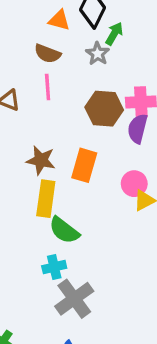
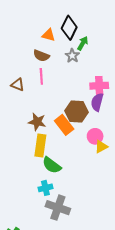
brown hexagon: (104, 109) -> (76, 111), moved
orange rectangle: (84, 165) -> (64, 125), turned -54
gray cross: (74, 299) -> (58, 208), turned -35

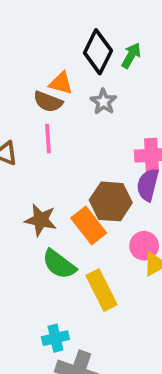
orange triangle: (49, 35) -> (61, 83), moved
green arrow: (83, 43) -> (131, 55), moved
yellow rectangle: (40, 146) -> (102, 290), moved, turned -35
green semicircle: (52, 165) -> (59, 264), moved

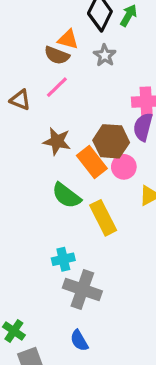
pink line: (48, 139) -> (57, 87), turned 50
brown star: (41, 220) -> (57, 141), moved
pink circle: (144, 246) -> (124, 167), moved

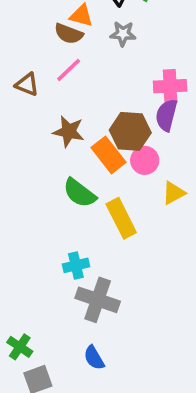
gray star: (105, 55) -> (123, 34), turned -30

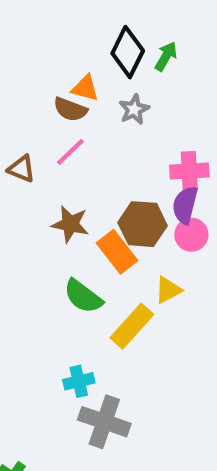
gray star: (123, 34) -> (134, 109), turned -30
pink circle: (145, 160) -> (191, 235), moved
yellow triangle: (174, 193) -> (168, 290), moved
yellow rectangle: (121, 218) -> (132, 326), turned 69

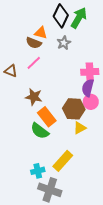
green arrow: (166, 56) -> (79, 18), size x1.5
brown hexagon: (143, 224) -> (74, 109), moved
orange rectangle: (117, 252) -> (47, 117), moved
yellow rectangle: (132, 326) -> (63, 161), moved

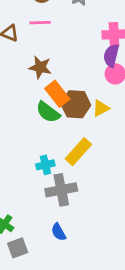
pink line: (34, 63) -> (40, 23), turned 42
brown hexagon: (74, 109) -> (76, 104), moved
gray cross: (50, 190) -> (61, 190), turned -30

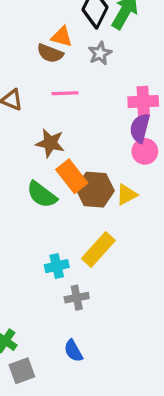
pink line: (40, 23) -> (65, 93), moved
green semicircle: (48, 112) -> (42, 195), moved
gray cross: (61, 190) -> (77, 298), size x0.6

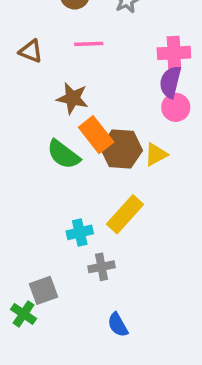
blue semicircle: (73, 351) -> (118, 325), moved
gray square: (22, 371) -> (43, 290), moved

